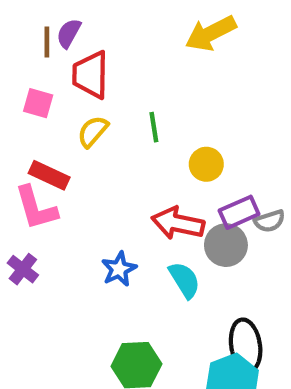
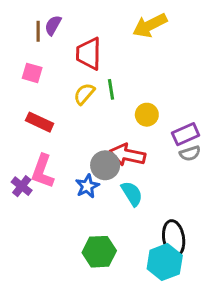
red trapezoid: (91, 75) -> (89, 54), moved
yellow semicircle: (93, 132) -> (84, 94), moved
pink L-shape: (36, 208) -> (43, 171), moved, turned 36
purple rectangle: (239, 212) -> (186, 134), moved
gray circle: (226, 245) -> (105, 165), moved

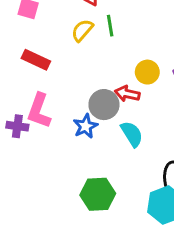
yellow circle: (147, 115) -> (147, 72), moved
red arrow: (127, 155) -> (127, 94), size x0.7
purple cross: (22, 186) -> (17, 126), turned -30

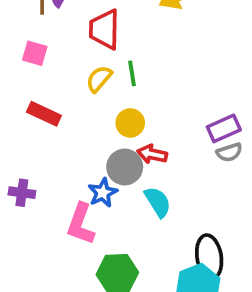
yellow circle: (147, 72) -> (130, 123), moved
pink L-shape: (39, 111) -> (81, 224), moved

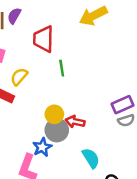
yellow semicircle: (99, 79) -> (19, 77), moved
yellow circle: (130, 123) -> (54, 114), moved
cyan semicircle: (158, 202) -> (91, 158), moved

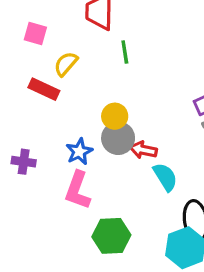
red arrow: (75, 122) -> (143, 150), moved
blue star: (42, 147) -> (79, 152), moved

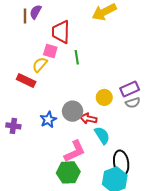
pink square: (35, 34) -> (50, 51), moved
yellow circle: (115, 116) -> (104, 97), moved
pink L-shape: (78, 190) -> (75, 151), moved, turned -135

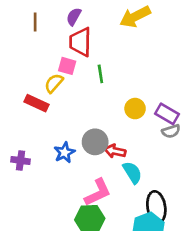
purple semicircle: (36, 12) -> (74, 17), moved
purple rectangle: (130, 89) -> (167, 114), turned 54
yellow circle: (104, 97) -> (135, 109), moved

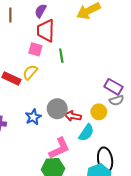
yellow semicircle: (54, 83) -> (30, 72), moved
yellow circle: (135, 109) -> (99, 112), moved
cyan semicircle: (132, 172) -> (86, 133), turned 66

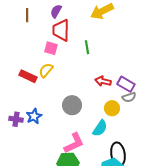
green line: (61, 56) -> (87, 47), moved
red arrow: (73, 116) -> (103, 81), moved
blue star: (33, 117) -> (34, 116), moved

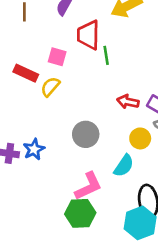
red trapezoid: (61, 30) -> (88, 35), moved
red rectangle: (28, 76) -> (26, 73), moved

